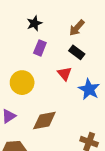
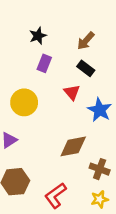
brown diamond: (44, 121) -> (73, 146), moved

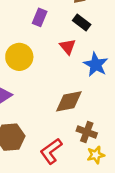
brown cross: (100, 169) -> (87, 132), moved

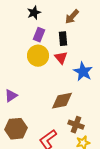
black rectangle: (82, 22) -> (63, 39), moved, turned 48
yellow circle: (19, 57) -> (38, 56), moved

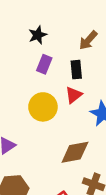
yellow circle: (38, 56) -> (43, 107), moved
red triangle: (61, 58) -> (74, 95), turned 32

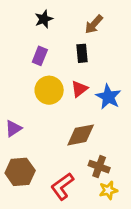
purple rectangle: (44, 64) -> (40, 56), moved
red triangle: (74, 95) -> (79, 89), moved

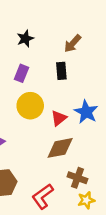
red triangle: (79, 89) -> (59, 118), moved

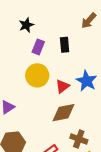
black star: (25, 39) -> (26, 25), moved
brown arrow: (72, 44) -> (89, 21), moved
purple rectangle: (22, 73) -> (38, 47), moved

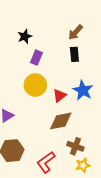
brown arrow: (89, 21) -> (75, 32), moved
black rectangle: (65, 45) -> (74, 54), moved

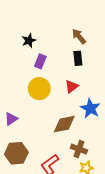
brown arrow: (75, 32) -> (79, 36), turned 98
blue star: (83, 90) -> (90, 108), moved
red triangle: (60, 96) -> (72, 86), moved

